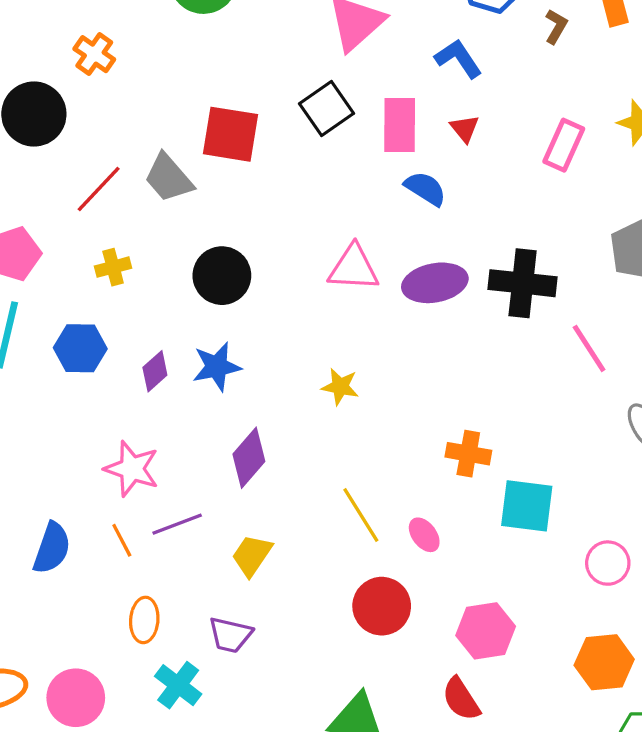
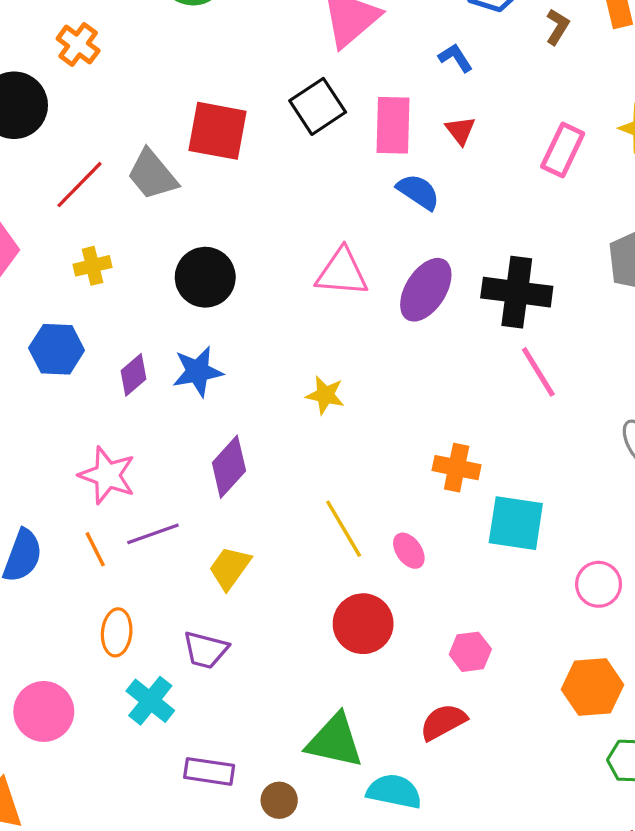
blue L-shape: (458, 59) -> (455, 58), size x0.7
purple ellipse: (435, 283) -> (426, 290), turned -48
pink line: (589, 348) -> (538, 372), moved
pink hexagon: (486, 631) -> (470, 652), size x0.7
red semicircle: (461, 699) -> (443, 722), turned 93

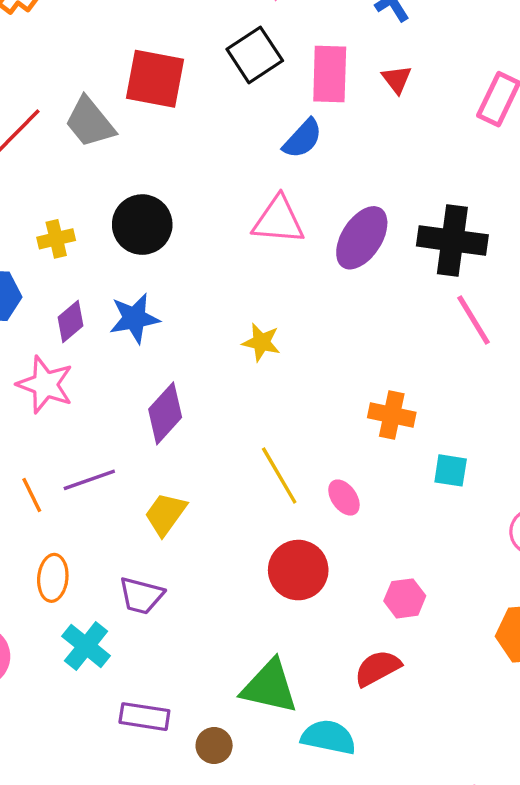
blue semicircle: (418, 192) -> (303, 139), moved, turned 99
yellow cross: (93, 266) -> (56, 239), moved
pink star: (107, 475) -> (45, 385), moved
cyan square: (516, 523) -> (451, 470), size x0.6

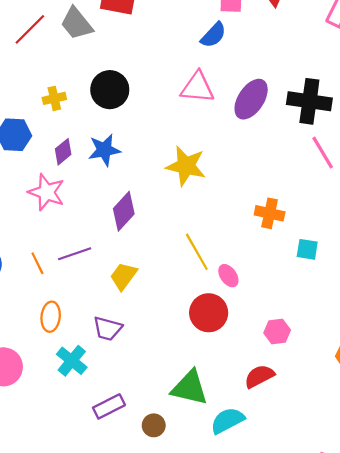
yellow star: (261, 342) -> (186, 166), size x1.6
pink ellipse: (344, 498) -> (228, 276), moved
purple rectangle: (144, 717) -> (109, 406), turned -36
cyan semicircle: (328, 737) -> (227, 420), turned -40

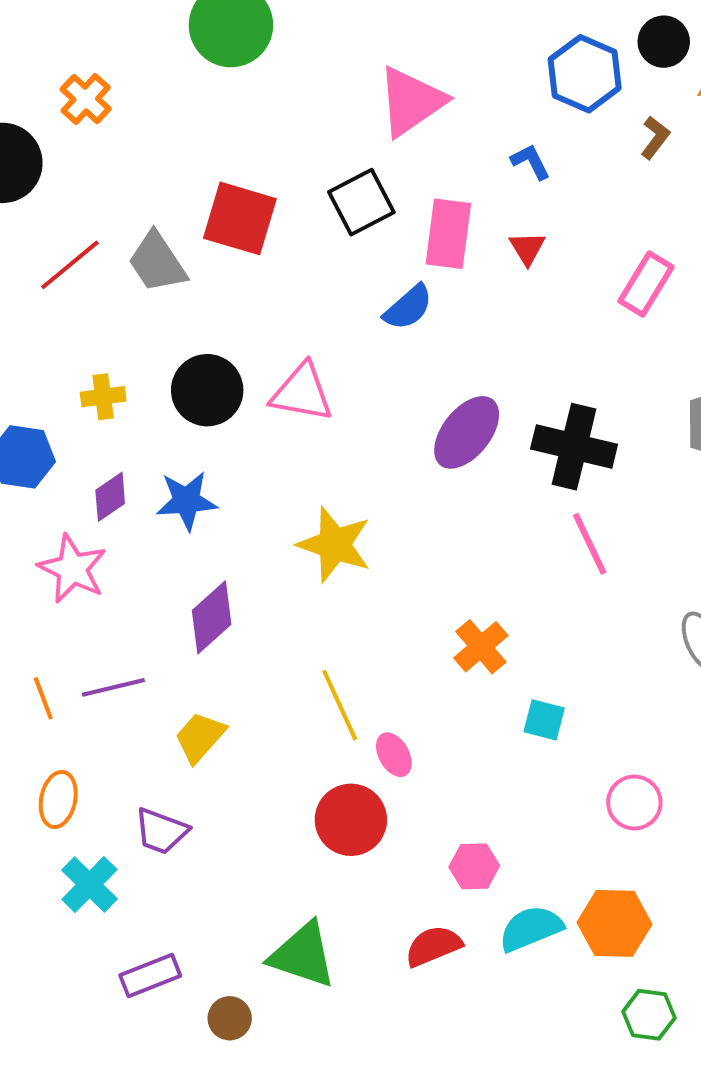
pink triangle: (197, 87) -> (302, 393), moved
orange cross: (270, 213) -> (481, 647), turned 32
cyan semicircle: (227, 420) -> (531, 928), moved

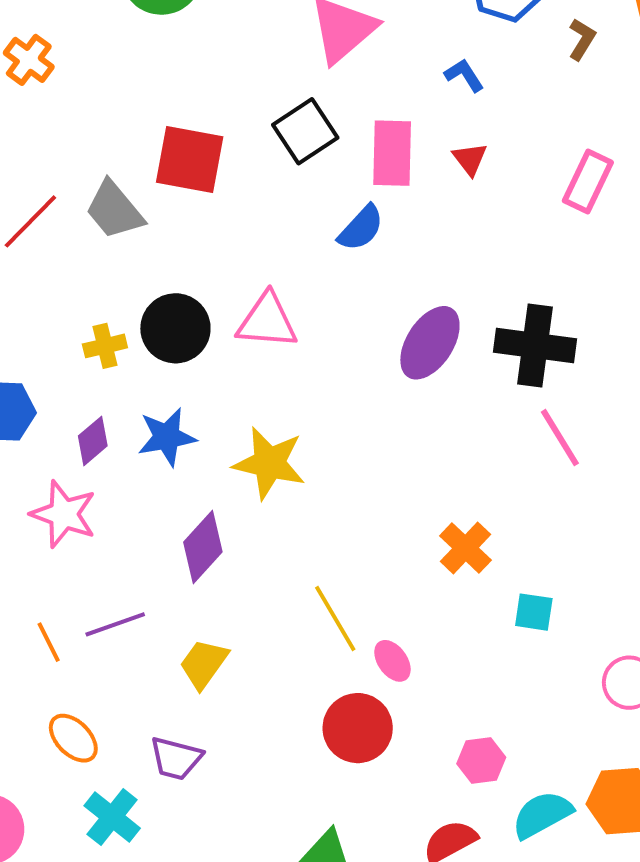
yellow cross: (103, 397) -> (105, 346), moved
yellow star: (335, 545) -> (269, 463), moved
orange ellipse: (58, 799) -> (73, 738), turned -50

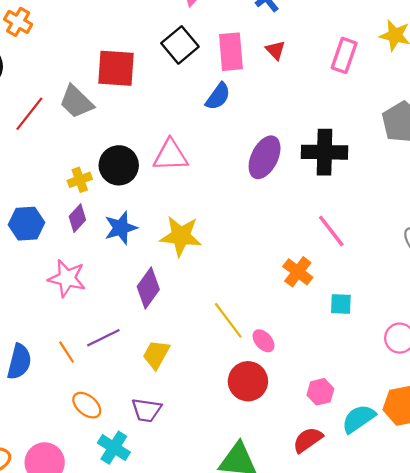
pink line: (560, 438) -> (331, 231), moved
purple diamond: (93, 441) -> (77, 218), moved

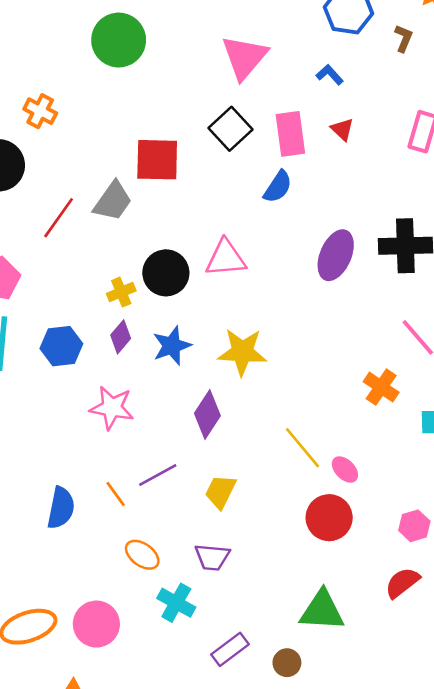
gray trapezoid: (76, 102) -> (113, 201), turned -96

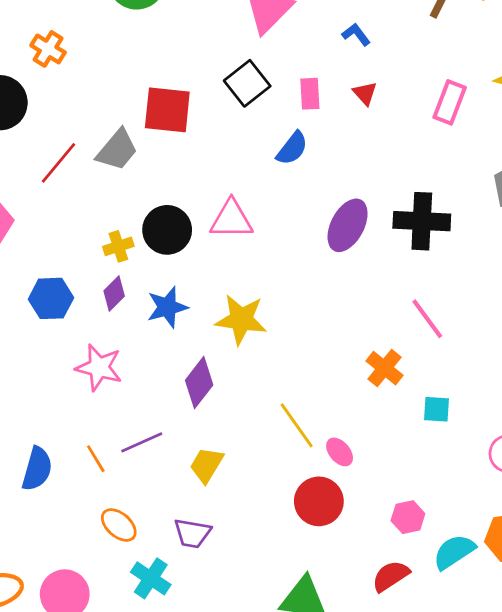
pink rectangle: (290, 134) -> (310, 94), size x0.7

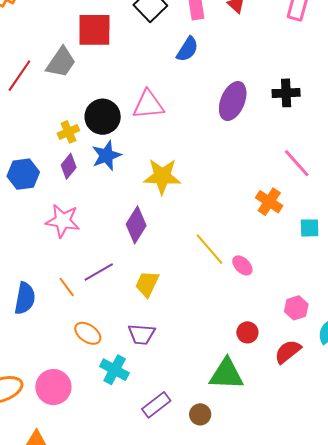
black cross: (422, 221) -> (286, 93), size x0.7
blue star: (167, 307) -> (106, 156), moved
red circle: (319, 501) -> (247, 332), moved, size x0.6

